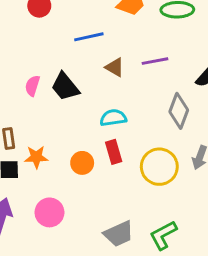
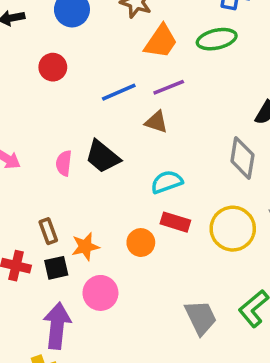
purple line: (155, 61) -> (169, 87), moved
red rectangle: (114, 152) -> (175, 222), turned -45
pink circle: (49, 212) -> (100, 293), moved
gray trapezoid: (119, 234) -> (201, 317), turned -80

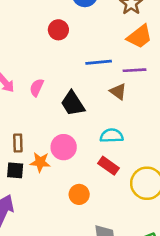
pink semicircle: (64, 163) -> (37, 88), moved
orange circle: (141, 243) -> (79, 194), moved
pink circle: (100, 293) -> (64, 147), moved

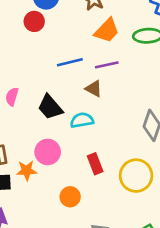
red circle: (58, 30) -> (34, 21), moved
cyan semicircle: (112, 136) -> (82, 120), moved
red rectangle: (109, 166) -> (95, 164), turned 42

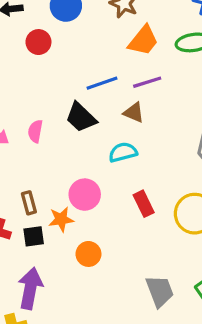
red circle: (34, 21) -> (38, 42), moved
black trapezoid: (50, 107) -> (81, 117), moved
orange circle: (70, 197) -> (88, 254), moved

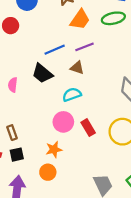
pink circle: (85, 195) -> (63, 122), moved
orange star: (61, 219) -> (54, 150), moved
orange circle: (88, 254) -> (48, 172), moved

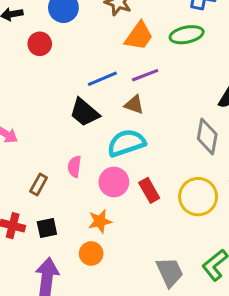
pink semicircle: (13, 85) -> (74, 167), moved
cyan semicircle: (72, 95) -> (126, 143), size x1.4
brown rectangle: (12, 133) -> (39, 185), moved, turned 48

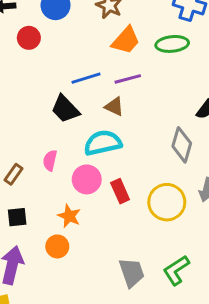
orange star: (100, 221) -> (69, 216), turned 30

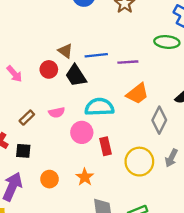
red circle: (29, 38) -> (49, 69), moved
orange trapezoid: (126, 40) -> (137, 94), moved
brown triangle: (114, 106) -> (65, 51), moved
pink semicircle: (50, 160) -> (57, 113), turned -126
orange star: (69, 216) -> (85, 177), moved

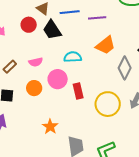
cyan semicircle: (99, 107) -> (73, 57), size x0.7
orange star: (85, 177) -> (50, 127), moved
orange circle: (50, 179) -> (34, 88), moved

